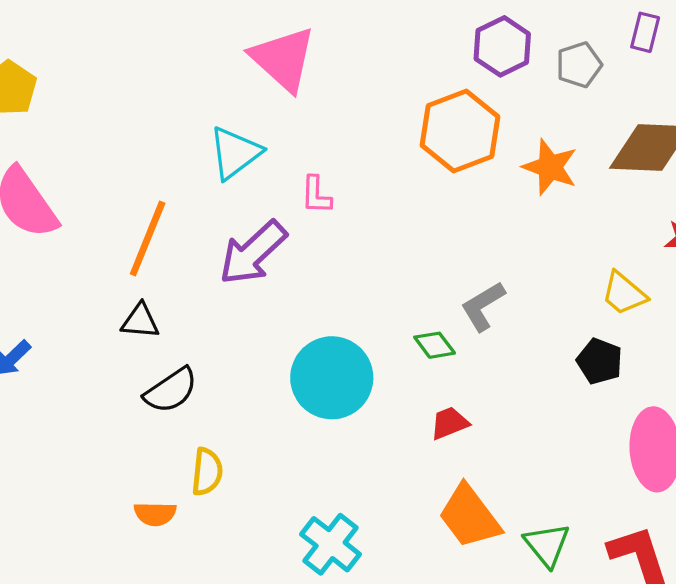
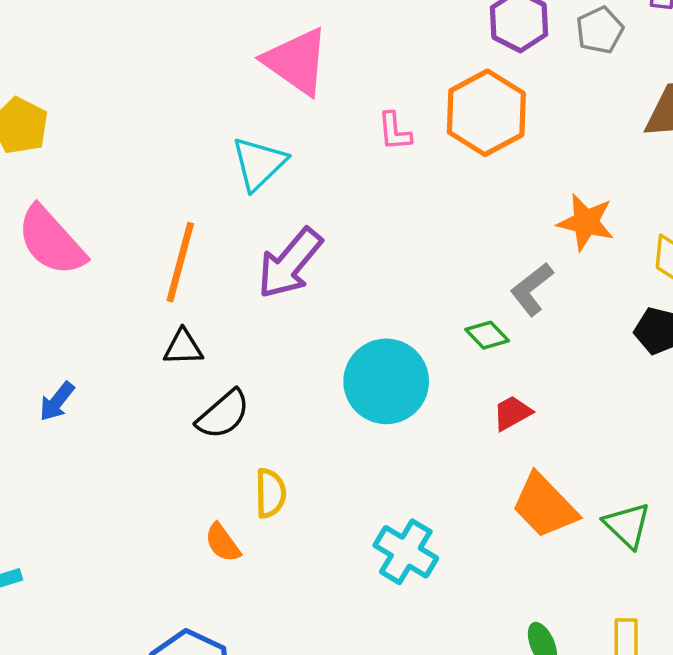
orange star: (550, 167) -> (586, 222), moved
pink L-shape: (316, 195) -> (395, 131), moved
orange semicircle: (155, 514) -> (223, 543), turned 60

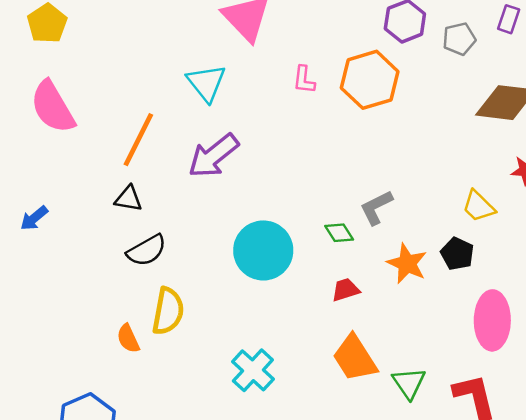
cyan triangle: (259, 163) -> (206, 83), turned -36
orange star: (586, 222) -> (407, 264), moved
yellow semicircle: (270, 493) -> (168, 311), size x1.4

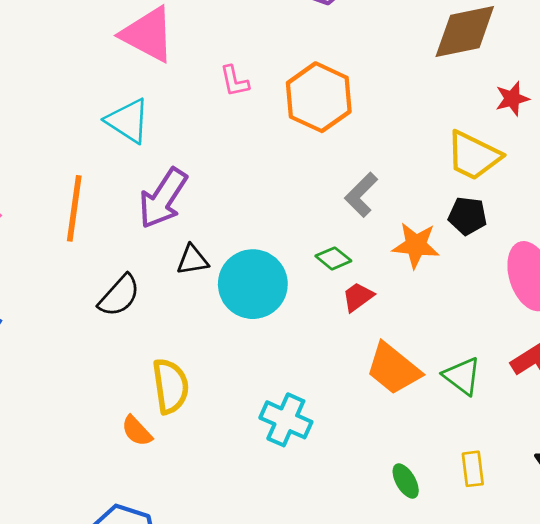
orange hexagon: (370, 80) -> (319, 97), moved
black triangle: (128, 199) -> (193, 260), moved
yellow trapezoid: (479, 206) -> (473, 156), size x1.4
green diamond: (339, 233) -> (333, 258), moved
black semicircle: (147, 250) -> (119, 296), moved

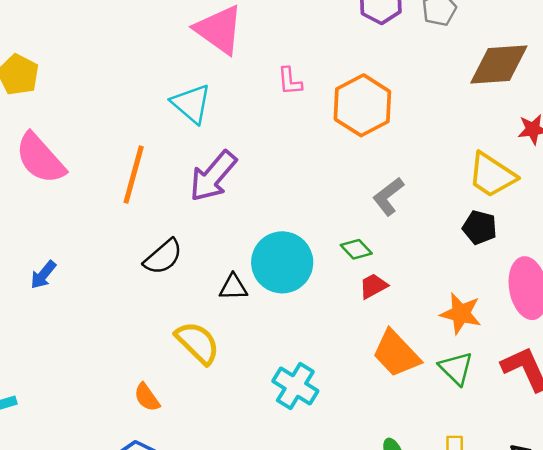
orange star: (416, 245) -> (461, 313), moved
black triangle: (193, 260) -> (233, 287), moved
yellow semicircle: (170, 386) -> (198, 343), turned -45
orange semicircle: (137, 431) -> (147, 397), moved

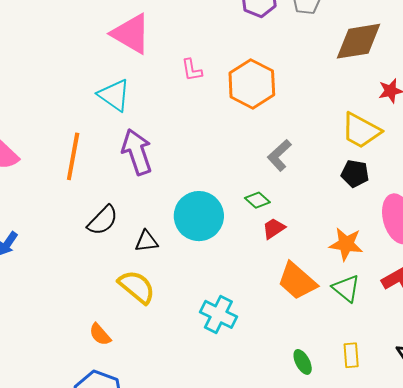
purple arrow: (213, 176) -> (137, 152), turned 126
black triangle: (233, 287) -> (146, 241), moved

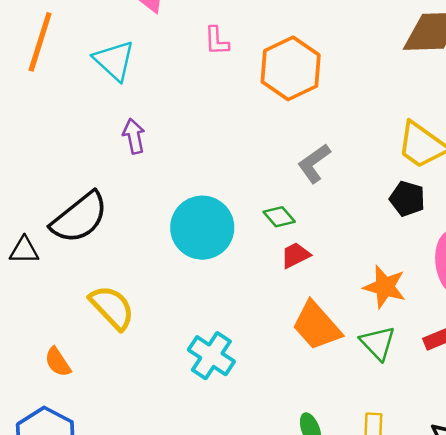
purple arrow: (137, 152) -> (134, 136), size x0.6
orange line: (73, 156) -> (40, 42), moved
black semicircle: (103, 220) -> (79, 218), size x1.4
black triangle: (146, 241) -> (24, 250), moved

